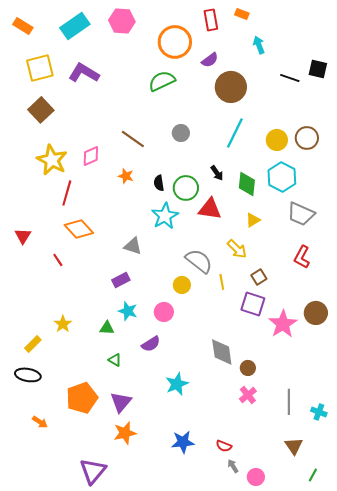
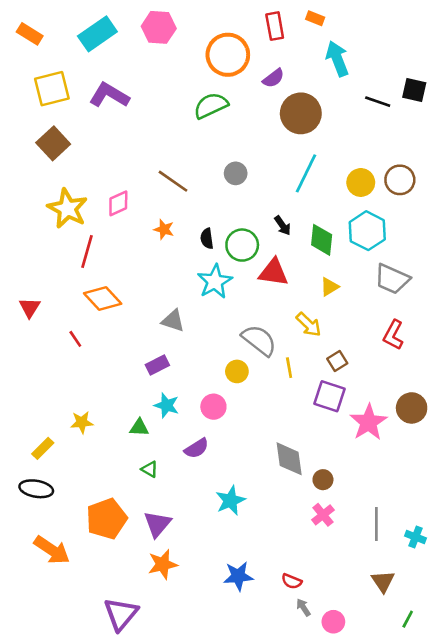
cyan arrow: (259, 45) -> (337, 59), size x1.5
yellow star: (63, 324) -> (82, 422), turned 30
orange arrow: (40, 422) -> (52, 550), size x1.8

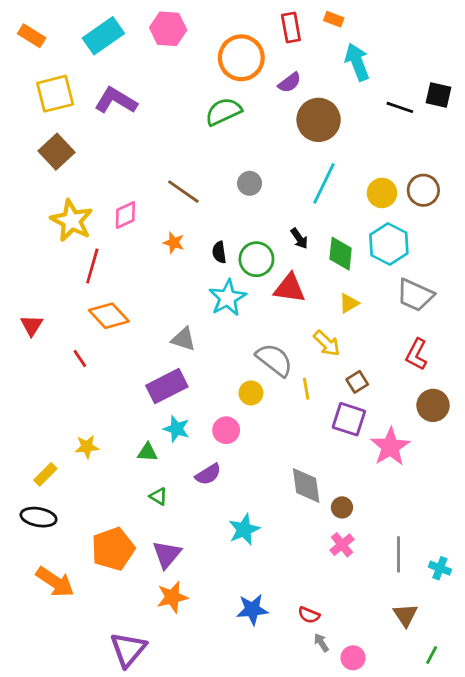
purple rectangle: (157, 365) -> (167, 386), size x1.6
brown circle: (412, 408) -> (433, 405), moved

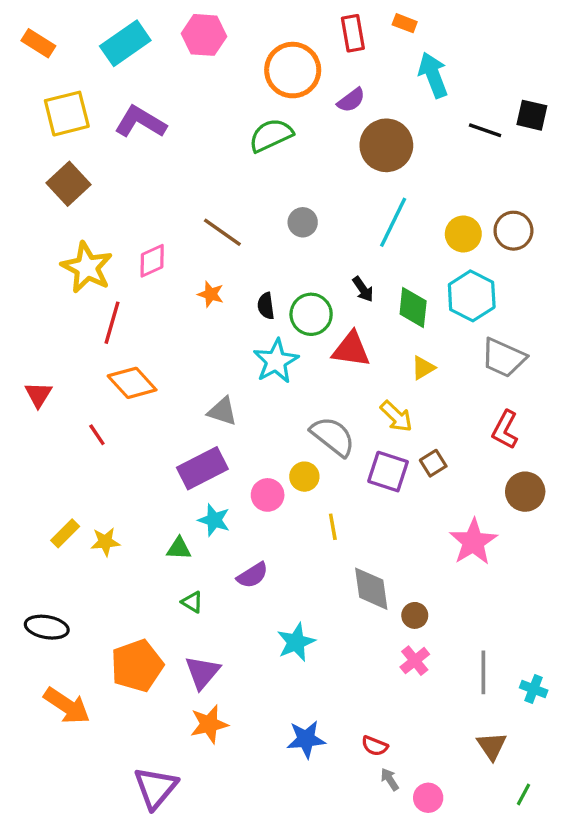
yellow line: (306, 389) -> (333, 527), moved
purple square: (349, 419) -> (388, 472), moved
pink circle: (226, 430) -> (268, 495), moved
yellow rectangle: (45, 474) -> (65, 533), moved

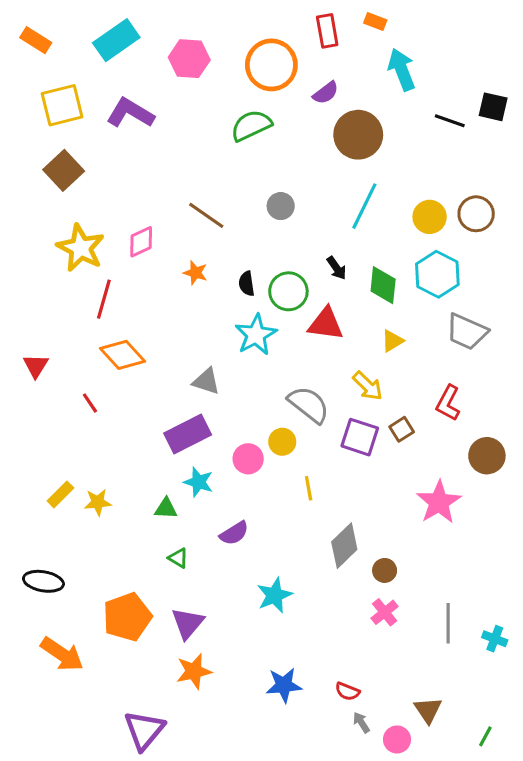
pink hexagon: (204, 35) -> (189, 59), moved
red L-shape: (505, 430) -> (448, 403), moved
gray diamond: (371, 589) -> (344, 546), turned 54
brown triangle: (492, 746) -> (428, 710), moved

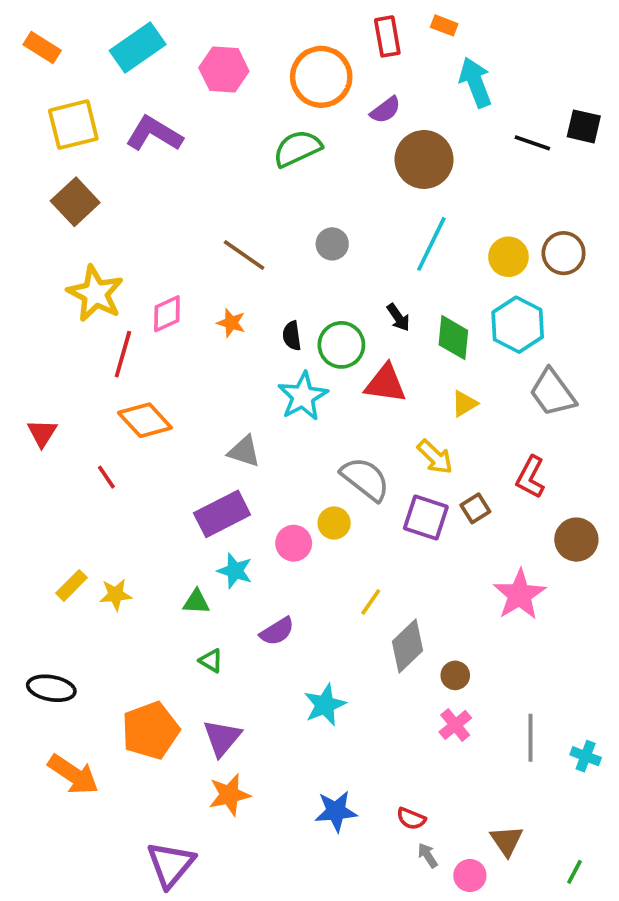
pink diamond: (141, 242) -> (167, 314), moved
gray trapezoid: (467, 332) -> (553, 393), turned 30
yellow line: (309, 488) -> (371, 602), moved, turned 45

